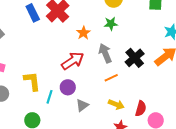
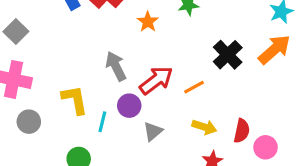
gray arrow: (105, 53) -> (116, 66), moved
red arrow: (73, 61) -> (156, 80), moved

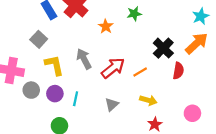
gray square: (16, 32) -> (39, 39), moved
yellow L-shape: (75, 100) -> (54, 65), moved
purple circle: (129, 106) -> (55, 94), moved
gray circle: (29, 122) -> (31, 90), moved
red semicircle: (242, 131) -> (178, 71), moved

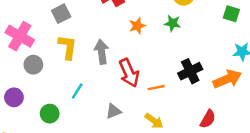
red arrow: (113, 68) -> (129, 73), turned 85
red semicircle: (178, 71) -> (208, 119), moved
purple circle: (55, 94) -> (14, 97), moved

